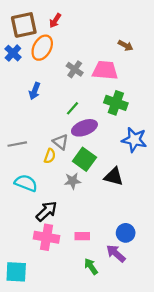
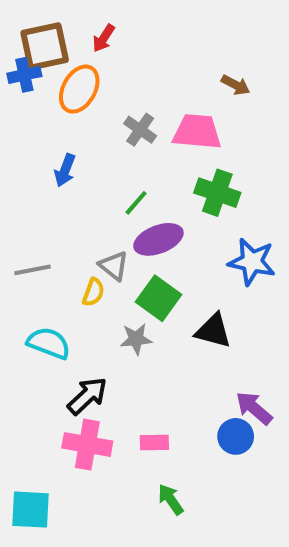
blue cross: (13, 53) -> (24, 75), moved, turned 35
purple arrow: (116, 253) -> (254, 408), moved

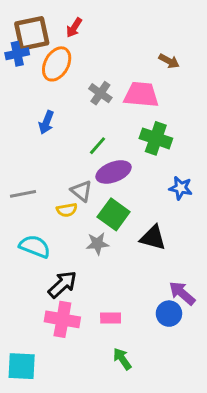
blue star: (252, 262) -> (181, 188), size x0.7
yellow semicircle: (93, 292) -> (67, 210), turned 60

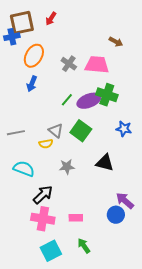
orange ellipse: (57, 64) -> (34, 56), moved
purple ellipse: (114, 172) -> (89, 101), moved
green square: (114, 214) -> (81, 131), moved
cyan square: (22, 366) -> (51, 251), moved, turned -30

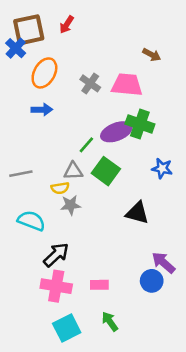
blue cross: (12, 37) -> (16, 48), turned -35
blue arrow: (32, 84) -> (42, 110), turned -112
green line: (67, 100) -> (86, 145), moved
gray triangle: (56, 131) -> (73, 171), turned -42
gray star: (67, 167) -> (71, 205), moved

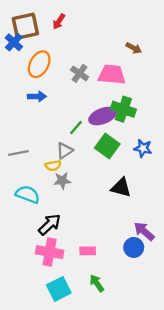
gray triangle: (73, 171) -> (65, 151), turned -30
green square: (106, 171) -> (107, 146), moved

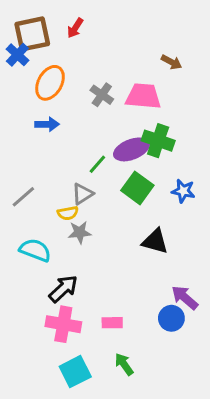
gray line: (18, 153) -> (23, 197), turned -30

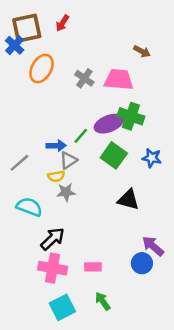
blue arrow: (47, 124) -> (56, 146), moved

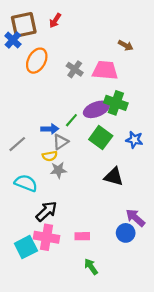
cyan square: (62, 307) -> (26, 247), moved

